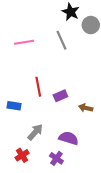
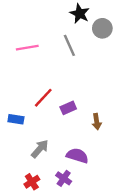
red line: (38, 87) -> (43, 98), turned 54
brown arrow: (86, 108) -> (97, 122), turned -112
red cross: (22, 155) -> (32, 182), moved

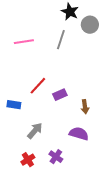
gray line: (69, 45) -> (61, 40), turned 42
purple semicircle: (77, 156) -> (79, 134), moved

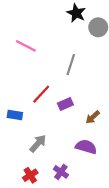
gray line: (61, 40) -> (71, 65), moved
pink line: (24, 42) -> (26, 46), turned 36
brown arrow: (85, 107) -> (93, 117), turned 56

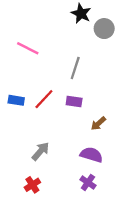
purple rectangle: (65, 104) -> (74, 101), moved, turned 32
blue rectangle: (15, 115) -> (16, 100), moved
purple cross: (61, 172) -> (88, 183), moved

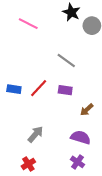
pink line: (28, 48) -> (28, 24), moved
gray line: (75, 68) -> (66, 60), turned -72

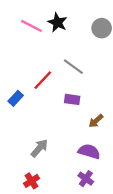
black star: (71, 12) -> (57, 22), moved
red line: (39, 88) -> (43, 80), moved
blue rectangle: (14, 89) -> (16, 98), turned -56

